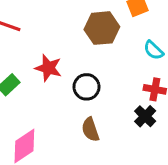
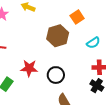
cyan semicircle: (154, 50) -> (93, 43), turned -64

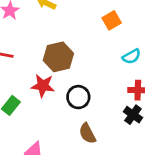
brown hexagon: (58, 36) -> (58, 57), moved

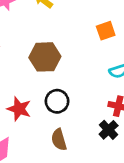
red star: (43, 86) -> (19, 109), moved

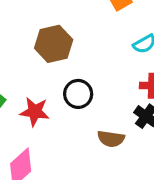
brown semicircle: (59, 140) -> (111, 139), moved, turned -55

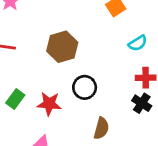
brown semicircle: (111, 139) -> (101, 128), moved, turned -80

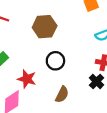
red star: (49, 104) -> (27, 79), moved

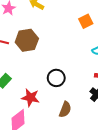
brown hexagon: (45, 27) -> (27, 40), moved

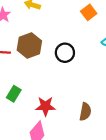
black circle: (56, 78) -> (65, 53), moved

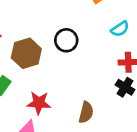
brown hexagon: (29, 45) -> (26, 53), moved

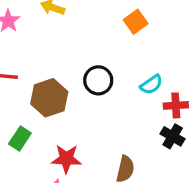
cyan semicircle: (120, 29) -> (151, 84), moved

